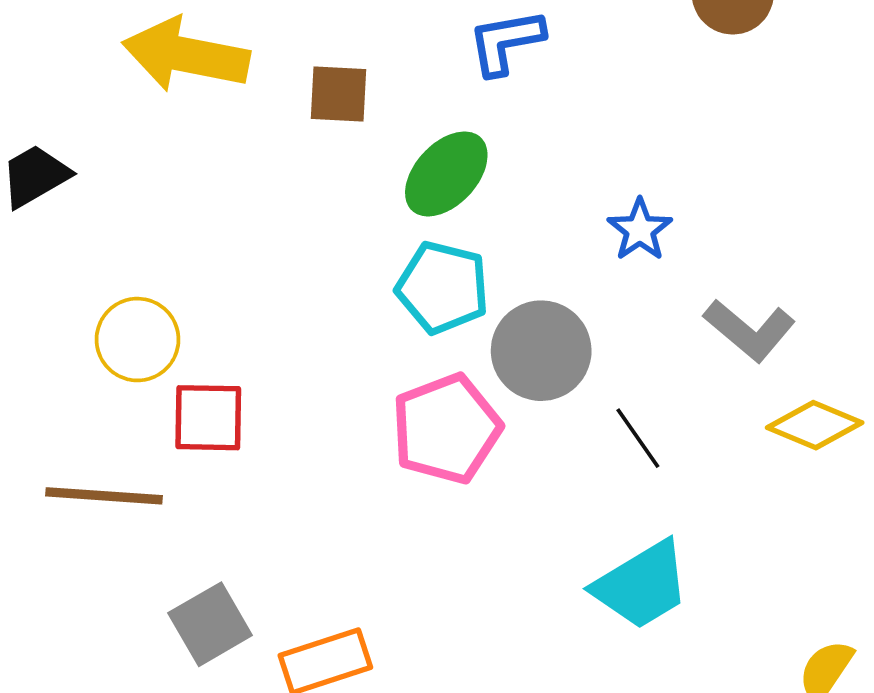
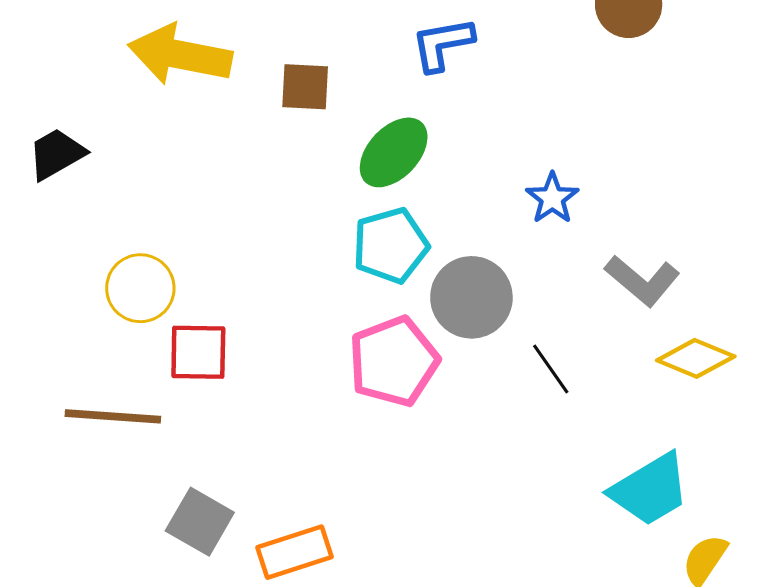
cyan pentagon: (443, 287) -> (391, 245), turned -30
cyan trapezoid: (642, 585) -> (650, 490), moved
gray square: (210, 624) -> (200, 522), turned -30

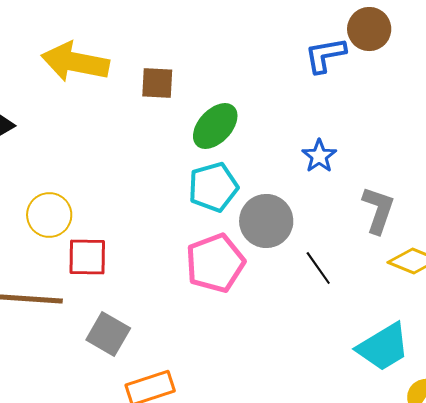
blue L-shape: (442, 44) -> (325, 55), moved
gray L-shape: (642, 281) -> (378, 210), turned -111
gray square: (200, 522) -> (108, 334), moved

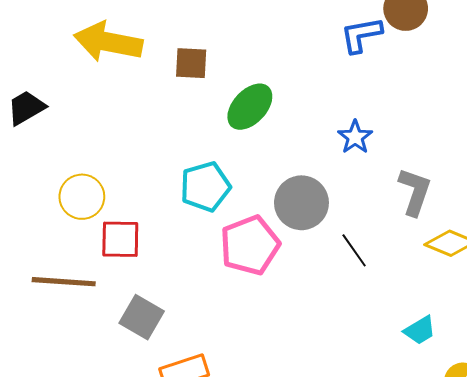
cyan pentagon: (213, 187) -> (205, 187), moved
cyan trapezoid: (383, 347) -> (420, 330), size x0.6

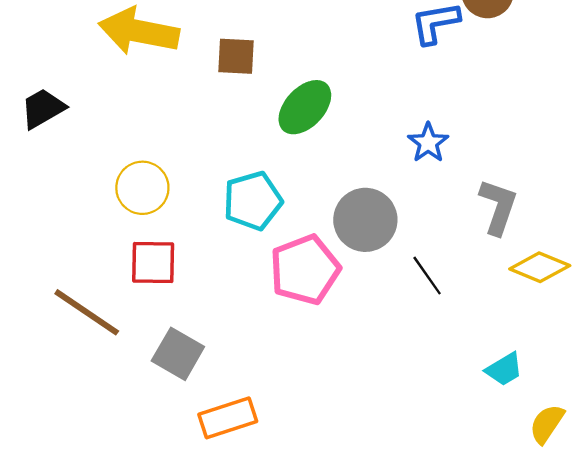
yellow circle: (82, 197) -> (142, 188), moved
brown line: (64, 282) -> (87, 312), turned 30

